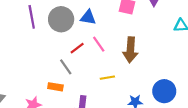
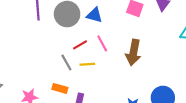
yellow line: (107, 78) -> (87, 64), moved
orange rectangle: (55, 87) -> (60, 88), moved

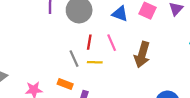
blue triangle: (95, 15) -> (120, 14), moved
red line: (80, 45) -> (89, 42), turned -56

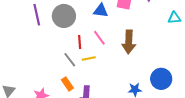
orange rectangle: (65, 84) -> (67, 84), turned 48

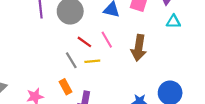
cyan triangle: (174, 18) -> (173, 22), moved
red line: (80, 42) -> (84, 42), turned -56

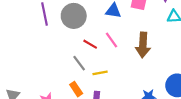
yellow line: (92, 61) -> (100, 73), moved

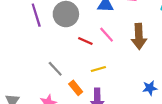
gray line: (79, 63) -> (55, 69), moved

